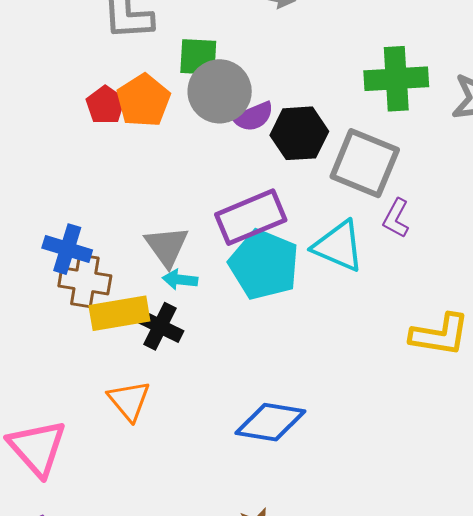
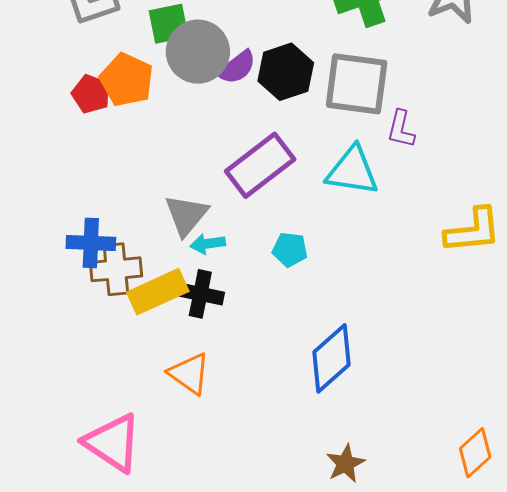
gray triangle: (167, 246) -> (186, 215), turned 30
cyan pentagon: (264, 265) -> (290, 249), moved, size x0.5
blue diamond: (270, 422) -> (331, 358), turned -36

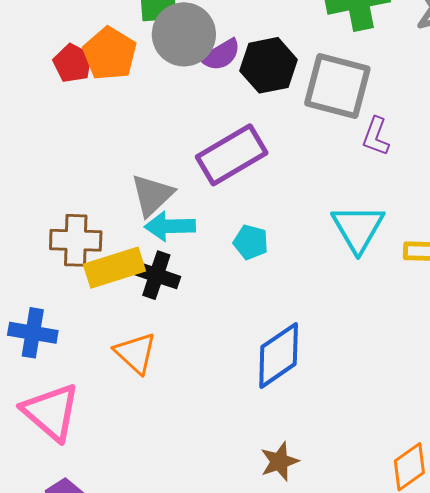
cyan triangle: (352, 171) -> (358, 228), moved, turned 44
blue cross: (91, 243) -> (33, 333), moved
cyan arrow: (208, 244) -> (170, 226), size x1.4

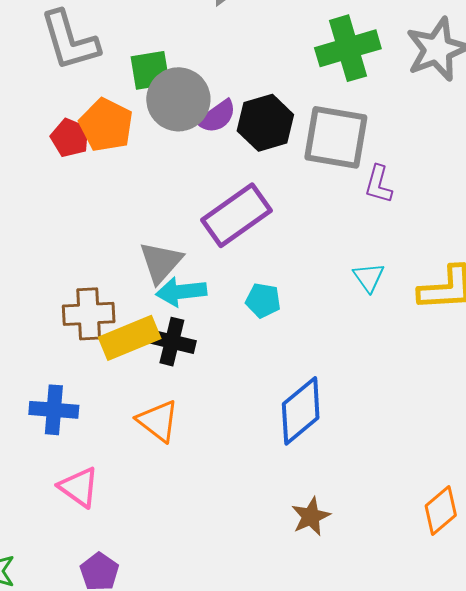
cyan triangle: (358, 228) -> (369, 277), size x0.6
pink triangle: (51, 412) -> (79, 487), size x0.7

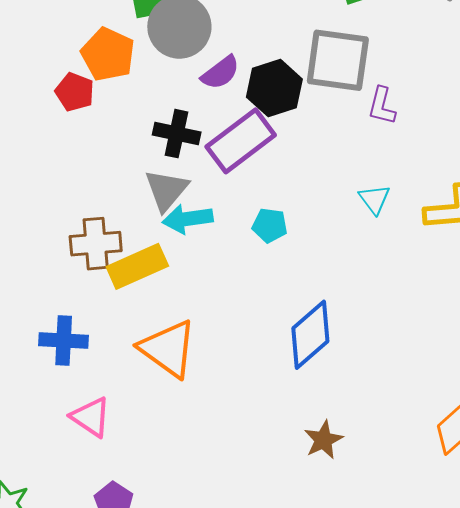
purple semicircle: (217, 116) -> (220, 73), moved
black hexagon: (265, 123) -> (274, 88), moved
red pentagon: (70, 138) -> (75, 92), moved
black cross: (172, 342) -> (177, 134), moved
orange triangle: (158, 421) -> (168, 349), size x1.4

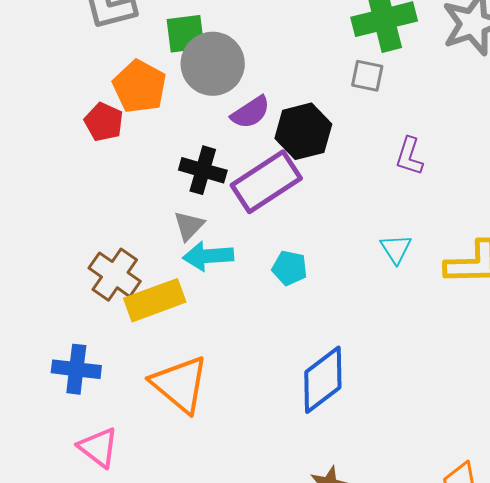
gray square: (338, 60) -> (367, 76), moved, size x0.5
gray triangle: (166, 190) -> (189, 226), size x0.7
brown cross: (96, 244) -> (115, 275), turned 36

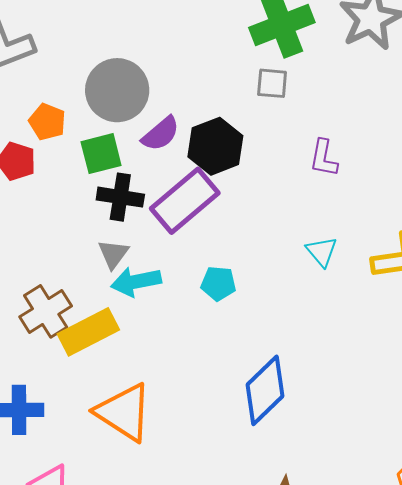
green square: (186, 34) -> (101, 154), moved
orange pentagon: (139, 87) -> (47, 122), size x0.7
brown cross: (115, 275) -> (46, 311), turned 30

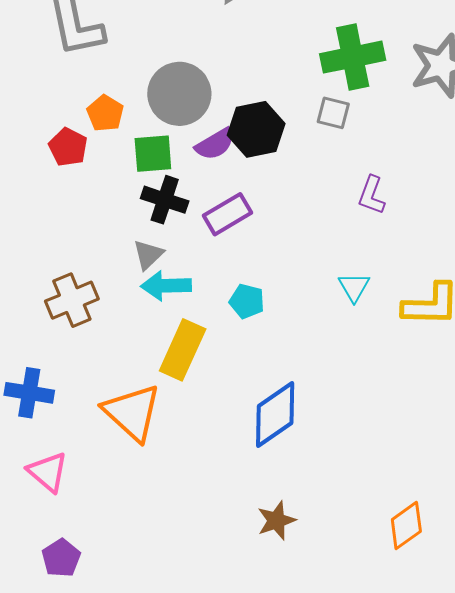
black hexagon: (215, 146) -> (256, 129), moved
purple rectangle: (185, 201) -> (228, 214), size x0.7
yellow rectangle: (88, 332) -> (183, 350), moved, turned -48

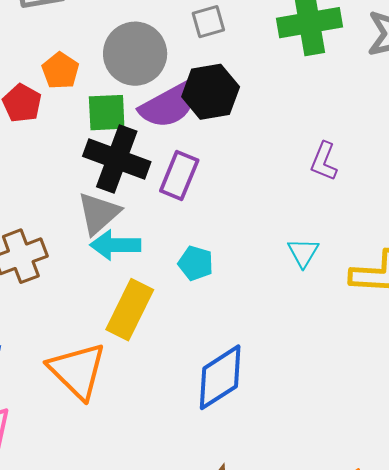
gray square: (333, 113) -> (208, 22), moved, turned -32
purple semicircle: (215, 144) -> (169, 105), size x1.5
black cross: (165, 200) -> (117, 159), size x1.4
purple rectangle: (228, 214) -> (179, 176), turned -39
gray triangle: (148, 255) -> (99, 213), size x1.4

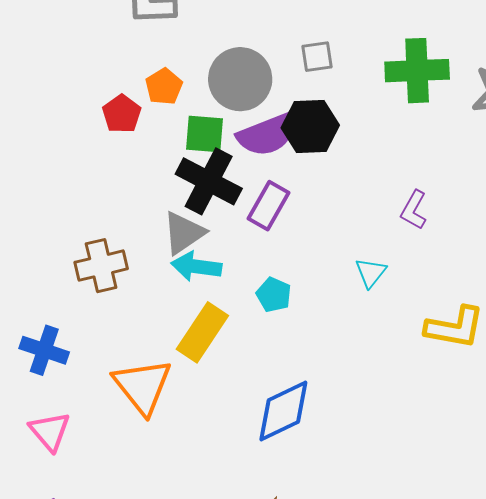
cyan triangle: (303, 253) -> (371, 273), moved

